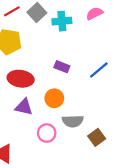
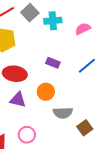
pink semicircle: (94, 13) -> (83, 29), moved
pink circle: (47, 133) -> (27, 135), moved

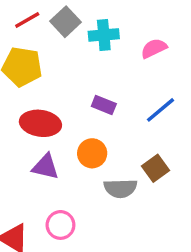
brown square: (85, 128) -> (155, 168), moved

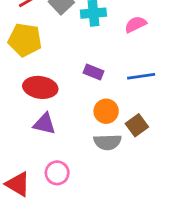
blue line: (160, 110) -> (141, 76), turned 32
orange circle: (92, 153) -> (106, 111), moved

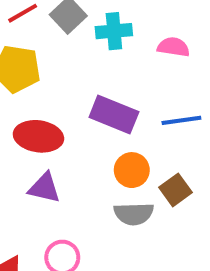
pink semicircle: (136, 24) -> (173, 47), turned 35
purple rectangle: (93, 72) -> (114, 114), size x1.6

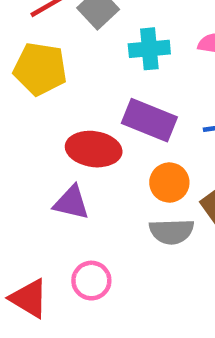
cyan cross: (114, 31) -> (149, 49), moved
red ellipse: (38, 136) -> (94, 149), moved

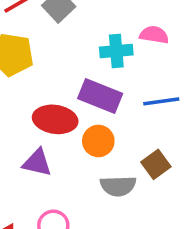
cyan cross: (149, 49) -> (116, 51), moved
orange circle: (169, 183) -> (98, 141), moved

